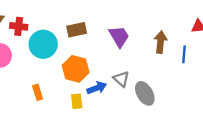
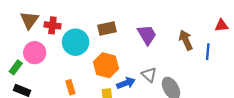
brown arrow: (160, 42) -> (186, 40), turned -30

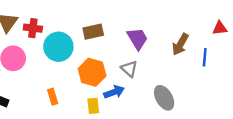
brown arrow: (186, 40) -> (180, 44), turned -126
gray triangle: (149, 75) -> (129, 69), moved

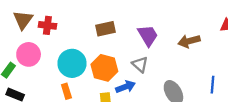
brown arrow: (180, 44) -> (189, 41), turned 45
cyan circle: (58, 47) -> (72, 63), moved
blue line: (205, 57) -> (213, 85), moved

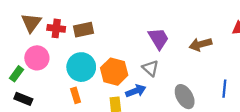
brown rectangle: (105, 29) -> (83, 30), moved

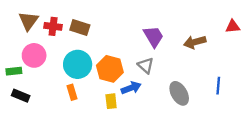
brown rectangle: (83, 30) -> (80, 28), turned 30
green rectangle: (16, 74) -> (14, 71), turned 48

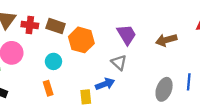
cyan circle: (78, 64) -> (53, 61), size x0.6
orange hexagon: (110, 69) -> (81, 40), moved
gray ellipse: (179, 93) -> (164, 89), moved, turned 50

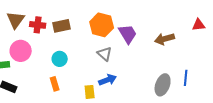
brown rectangle: (56, 26) -> (62, 26), turned -30
orange hexagon: (81, 40) -> (102, 25), moved
gray triangle: (119, 63) -> (105, 54), moved

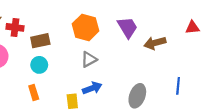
brown rectangle: (62, 26) -> (40, 41), moved
purple trapezoid: (128, 34) -> (127, 27), moved
gray triangle: (105, 54) -> (89, 59), turned 49
gray ellipse: (163, 85) -> (137, 96), moved

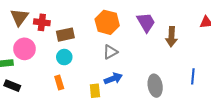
brown arrow: (155, 43) -> (171, 37), turned -72
gray ellipse: (137, 96) -> (155, 86), turned -30

